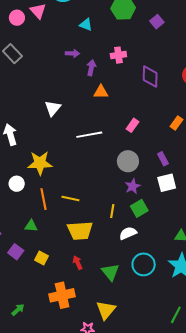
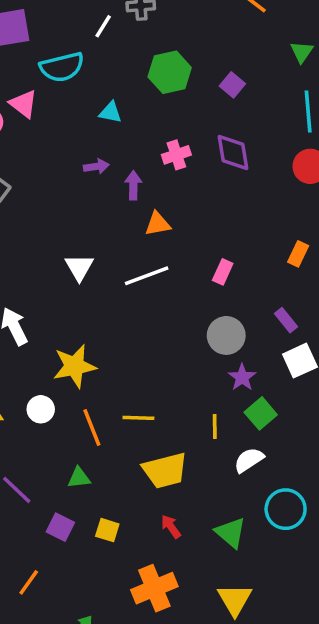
purple diamond: (150, 77) -> (233, 153), moved
white line: (89, 135) -> (147, 276), moved

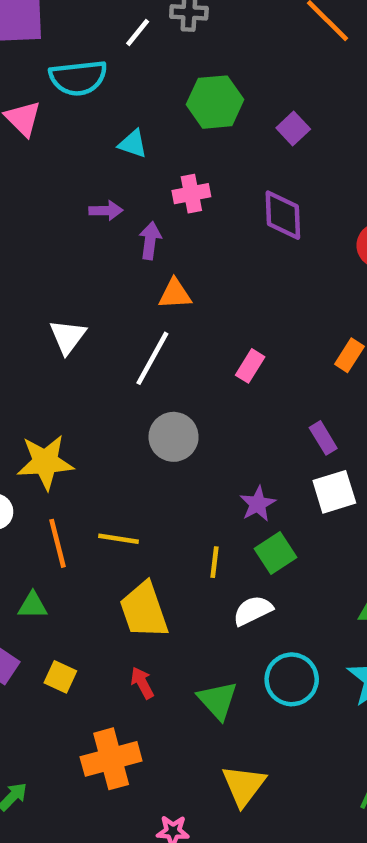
pink cross: (176, 155) -> (191, 194), moved
white line: (147, 276) -> (152, 358), turned -48
gray circle: (226, 335) -> (174, 437), moved
yellow trapezoid: (165, 470) -> (144, 610), turned 78
yellow triangle: (235, 600) -> (244, 785), moved

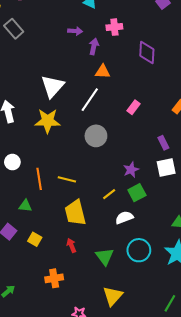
purple diamond: (283, 215) -> (147, 53), moved
white triangle: (68, 337) -> (53, 86), size x1.4
yellow star: (45, 462) -> (48, 121), moved
yellow line: (215, 562) -> (109, 194), turned 40
orange cross: (111, 759) -> (54, 278), size x0.7

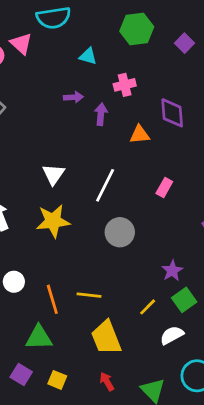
orange triangle: (103, 72) -> (140, 135), moved
white triangle: (53, 86) -> (53, 174), size x0.7
green triangle: (25, 206) -> (39, 337), size x1.5

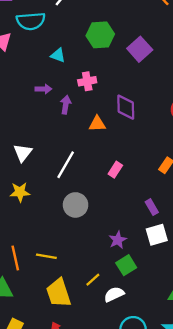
purple square: (185, 43) -> (140, 49), size x1.5
yellow star: (53, 221) -> (20, 192), size x0.7
yellow line: (148, 307) -> (93, 280), moved

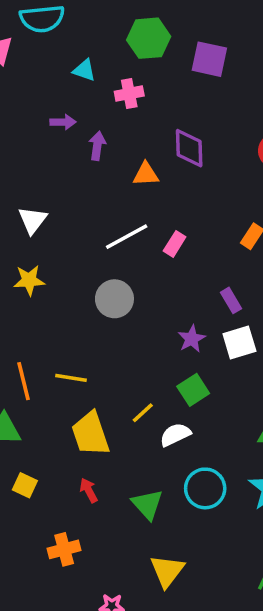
purple square: (140, 49) -> (209, 59), turned -35
pink cross: (87, 81) -> (129, 94), moved
white line: (66, 165) -> (127, 237), moved, turned 32
purple star: (118, 240) -> (192, 339), moved

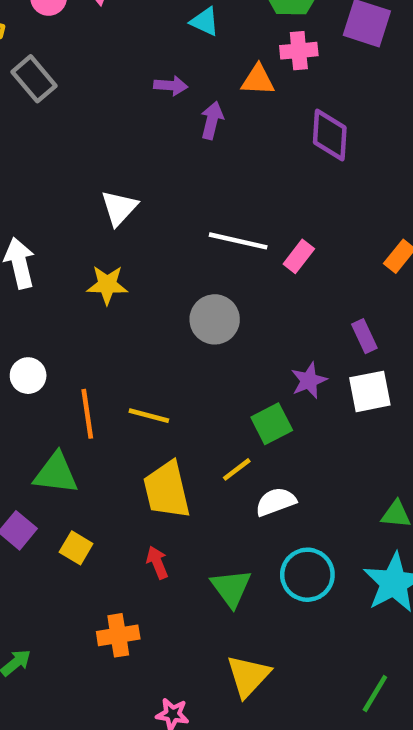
pink cross: (129, 94) -> (299, 51), moved
orange triangle: (146, 174) -> (258, 80), moved
white line: (127, 237) -> (238, 241), turned 36
green square: (193, 390) -> (272, 424), moved

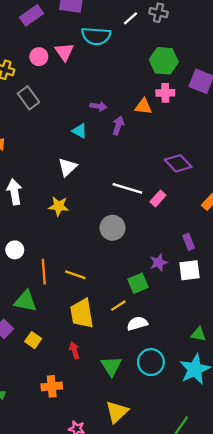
cyan triangle: (205, 22) -> (80, 131), moved
purple diamond: (330, 135) -> (178, 163), moved, turned -52

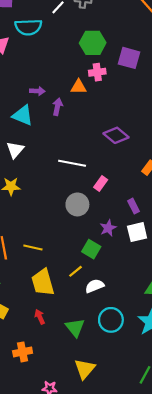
cyan triangle: (80, 131) -> (23, 115), size x1.5
pink rectangle: (158, 198) -> (101, 184), moved
gray circle: (112, 228) -> (77, 204), moved
green square: (138, 283) -> (91, 249), turned -30

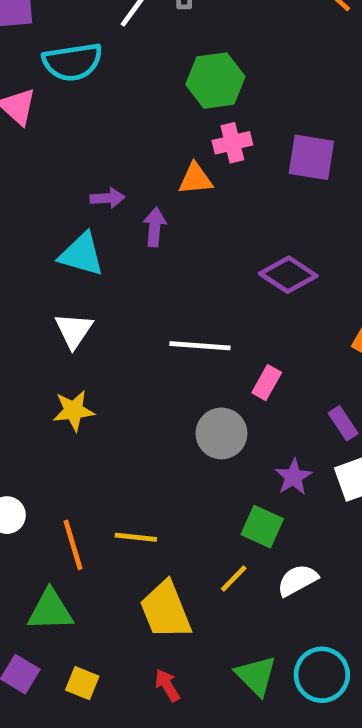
purple square: (129, 58) -> (311, 157), moved
white semicircle: (95, 286) -> (297, 580), moved
green triangle: (75, 328) -> (256, 676), moved

